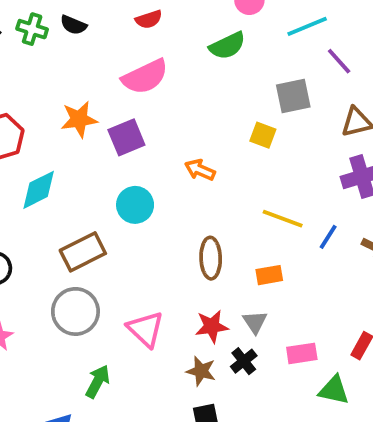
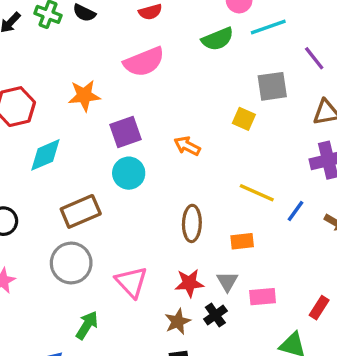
cyan line: (307, 26) -> (268, 27), moved
purple square: (126, 137) -> (125, 132), moved
pink rectangle: (302, 353) -> (263, 297), moved
brown star: (201, 371) -> (178, 322), turned 30

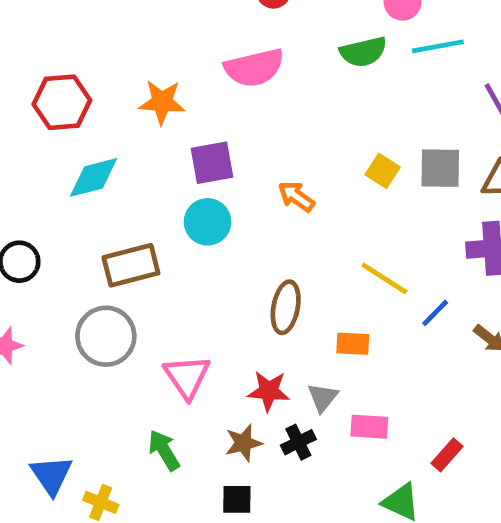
gray square: (272, 86) -> (440, 168), moved
green arrow: (87, 325) -> (164, 450), moved, turned -72

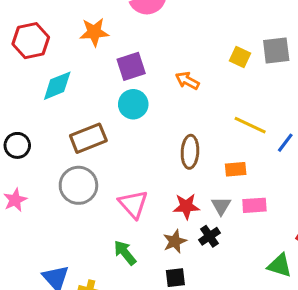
pink rectangle: (369, 427) -> (254, 205), moved

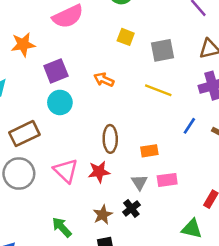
gray square: (276, 50) -> (162, 50), moved
yellow square: (240, 57) -> (126, 37), moved
yellow line: (250, 125) -> (158, 90), moved
pink triangle: (133, 204) -> (66, 171), moved
red star: (186, 206) -> (99, 172), moved

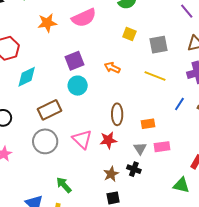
orange star: (23, 44) -> (47, 23), moved
black cross: (131, 208) -> (134, 169), turned -32
green arrow: (62, 227) -> (64, 185), moved

